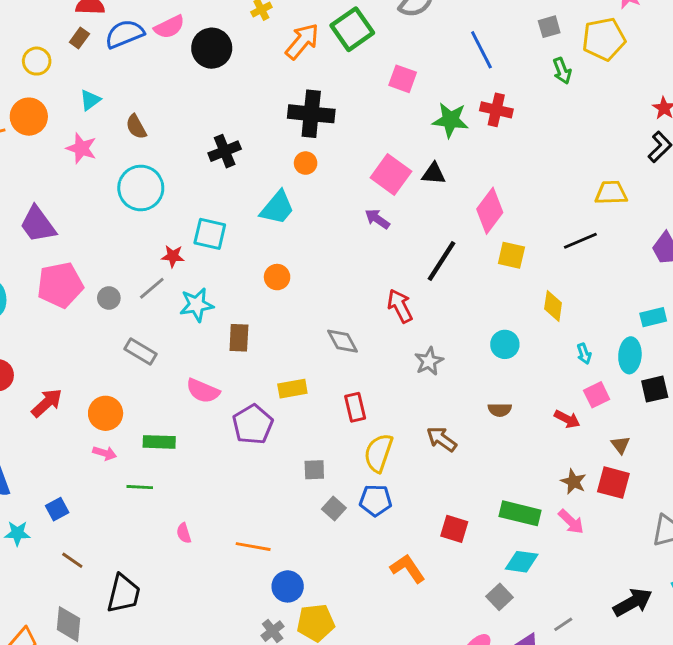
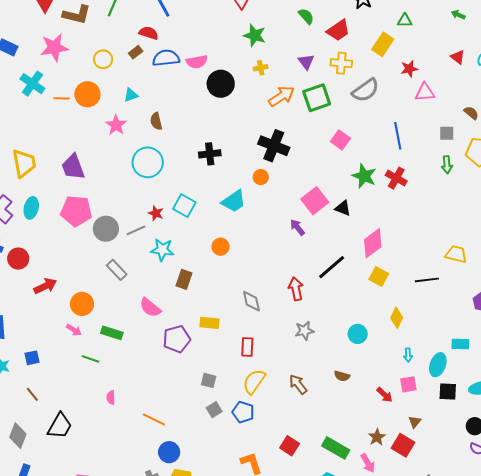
gray circle: (109, 298) -> (106, 229), size x1.6

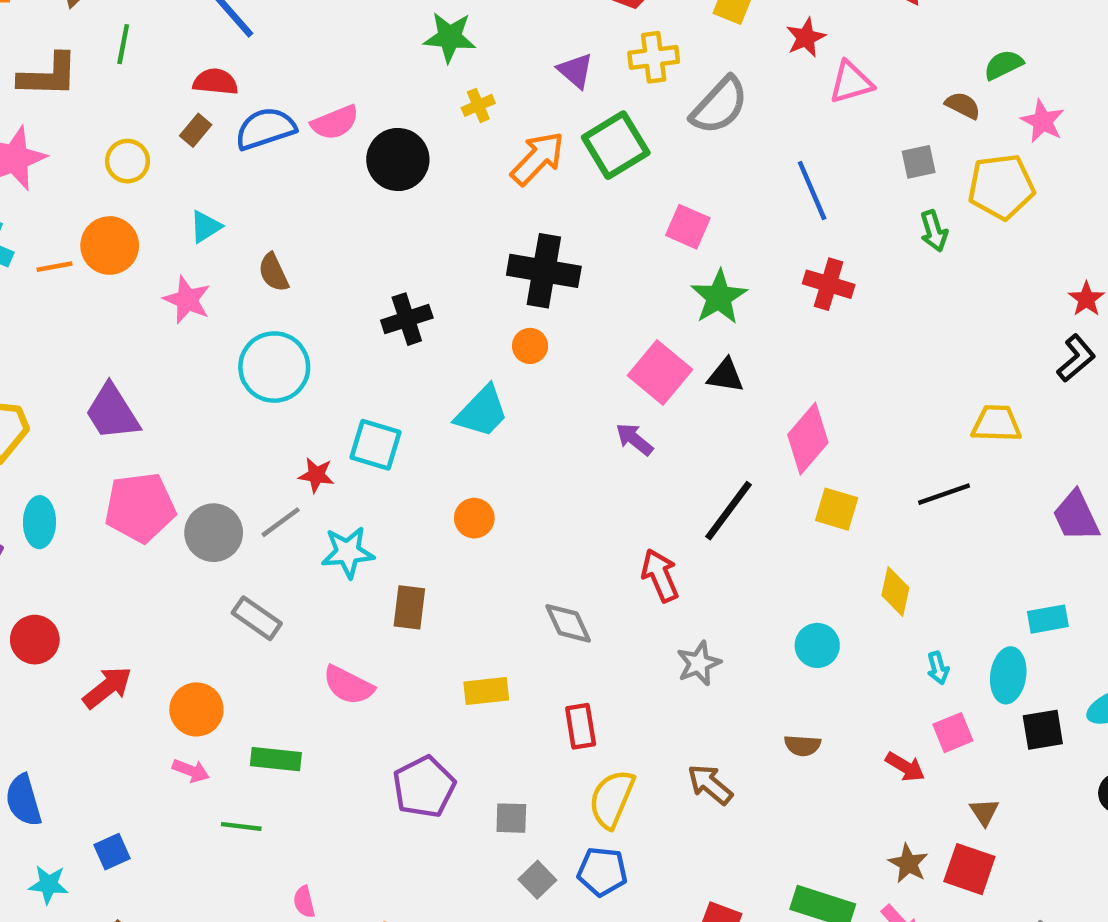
green star: (364, 176) -> (719, 297), moved, turned 30
purple pentagon: (177, 339) -> (424, 787), moved

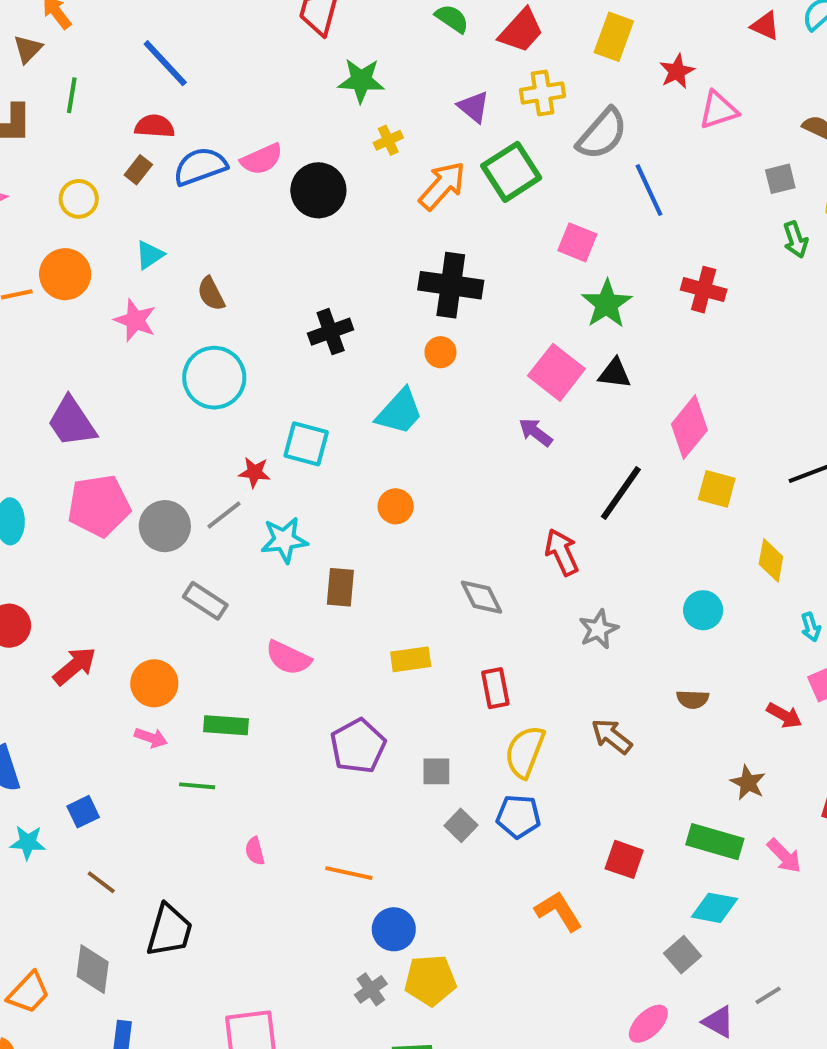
blue line: (812, 190) -> (649, 190), moved
brown star: (908, 863) -> (748, 783), moved

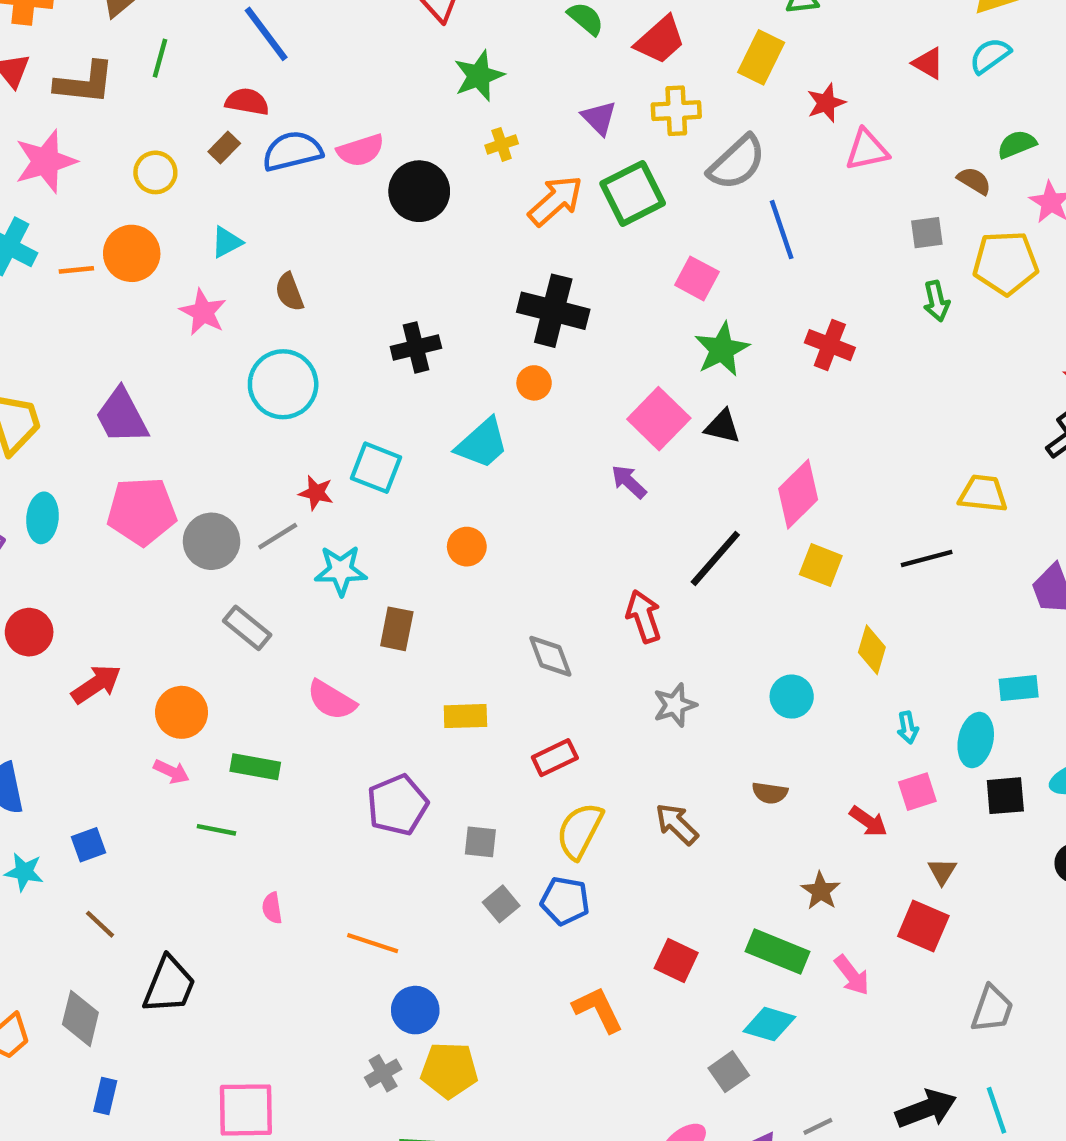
green star: (361, 80) -> (479, 76), turned -30
red rectangle: (495, 688) -> (555, 758), turned 69

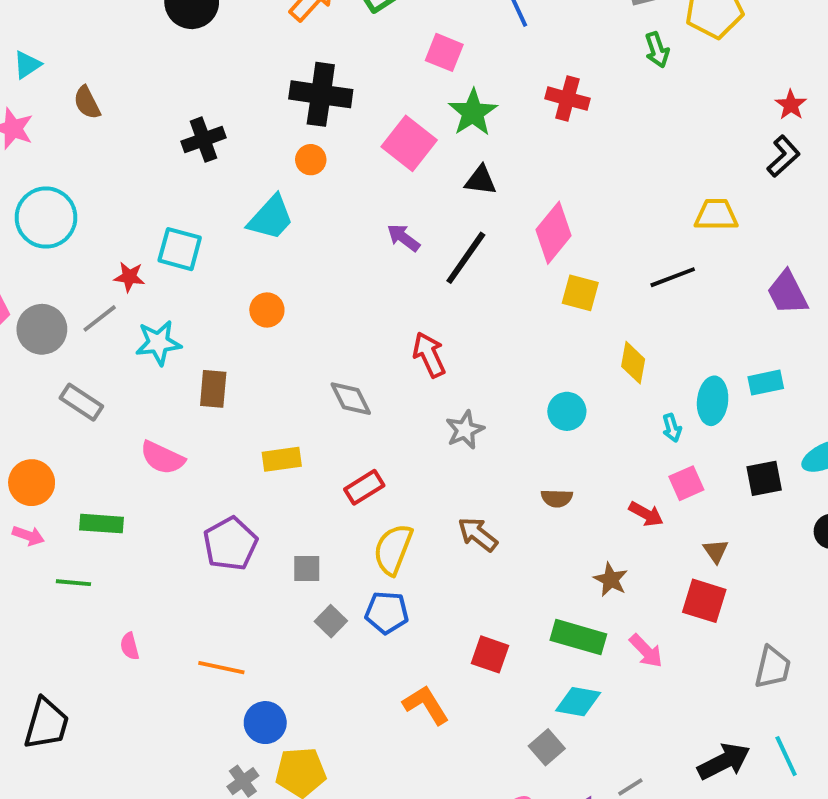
cyan circle: (283, 384) -> (46, 218), moved
pink square: (659, 419) -> (409, 143), moved
black line: (715, 558) -> (466, 258), moved
cyan ellipse: (976, 740) -> (713, 401), moved

